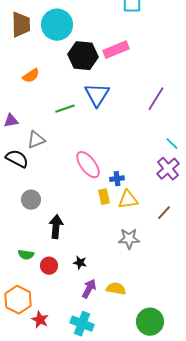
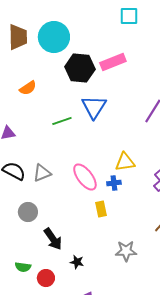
gray triangle: (36, 140) -> (42, 173), moved
blue cross: (117, 179) -> (114, 183), moved
yellow triangle: (128, 200) -> (125, 162), moved
black arrow: (56, 227) -> (53, 239), turned 140
black star: (80, 263) -> (77, 262), moved

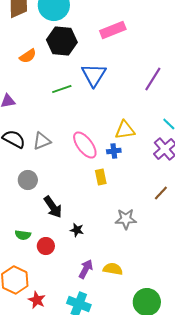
black hexagon: (80, 68) -> (62, 41), moved

